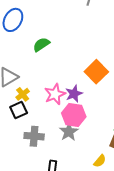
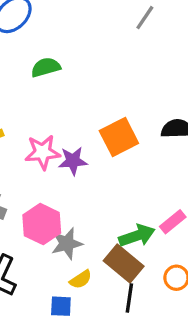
pink hexagon: (74, 115) -> (42, 224), moved
gray star: (69, 132) -> (67, 244), moved

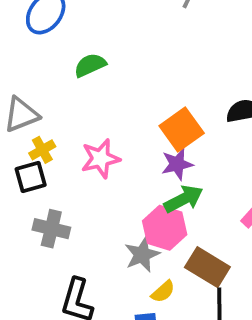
purple star: (73, 161) -> (177, 164), moved
pink hexagon: (42, 224) -> (165, 228), moved
green arrow: (137, 236) -> (184, 199), moved

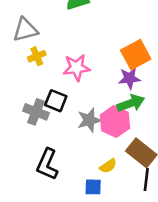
black square: (31, 177) -> (56, 101), moved, turned 30
gray star: (142, 255) -> (89, 120), moved

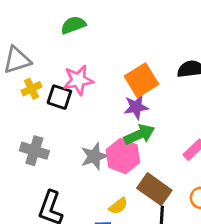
pink star: (77, 68) -> (78, 80), moved
black square: (56, 101) -> (59, 97), moved

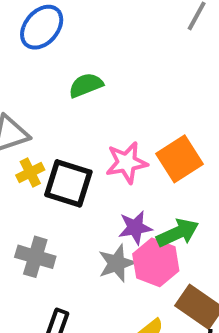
pink star: (78, 80) -> (127, 163), moved
black square: (59, 97) -> (68, 183), size x1.4
purple star: (136, 107) -> (135, 228), moved

